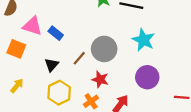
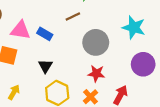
brown line: (79, 58) -> (73, 17), moved, turned 32

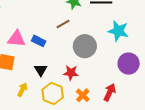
red star: (96, 74) -> (71, 73), moved
yellow arrow: (14, 92) -> (22, 90), moved

